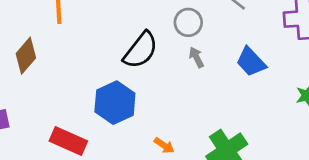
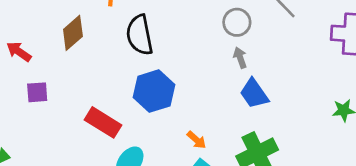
black semicircle: (141, 50) -> (140, 35), moved, turned 123
blue trapezoid: (251, 62) -> (254, 94), moved

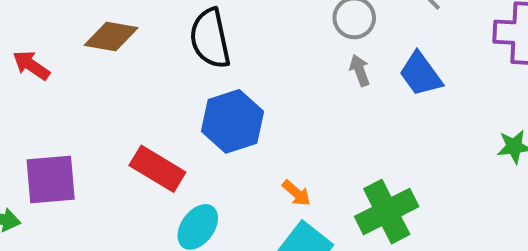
brown diamond: (73, 33) -> (111, 36), turned 52
purple square: (37, 92) -> (51, 180), moved, size x1.6
blue trapezoid: (254, 94) -> (421, 74), moved

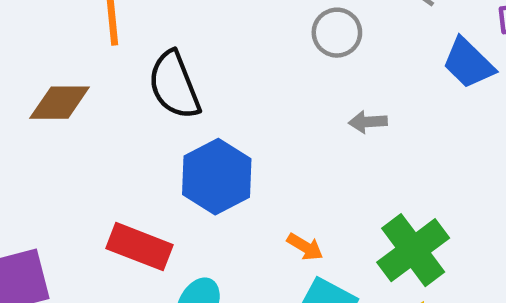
gray arrow: (360, 70) -> (368, 122), moved, turned -64
blue trapezoid: (421, 74) -> (468, 63), moved

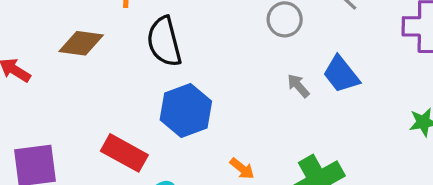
blue trapezoid: (468, 63) -> (341, 74), moved
gray arrow: (368, 122) -> (298, 86), turned 45

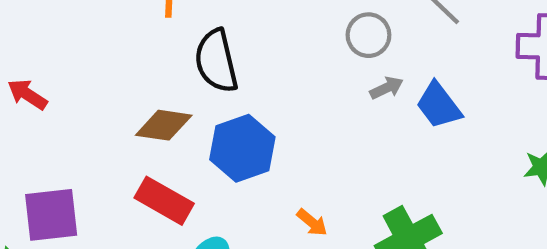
brown diamond: (81, 43) -> (164, 125), moved
gray arrow: (298, 86) -> (387, 88), moved, turned 105

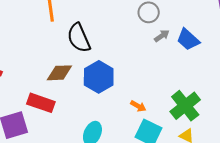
red rectangle: (164, 201) -> (41, 103), moved

